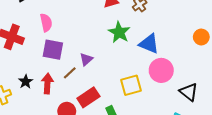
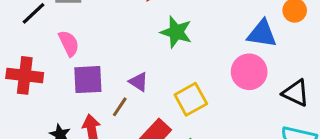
blue triangle: (149, 44) -> (262, 34), moved
purple triangle: (86, 59) -> (139, 82), turned -32
yellow square: (131, 85) -> (191, 99), moved

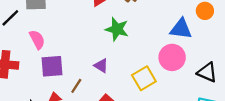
purple triangle: (139, 82) -> (101, 66), moved
yellow square: (191, 99) -> (144, 78), moved

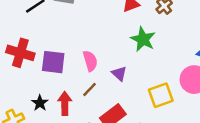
pink semicircle: (37, 40) -> (90, 61), moved
purple square: (52, 66) -> (53, 62), moved

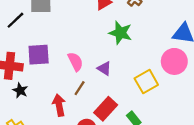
purple square: (53, 62) -> (39, 55), moved
black star: (40, 103) -> (20, 90), moved

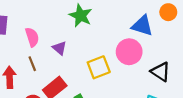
brown line: (80, 88) -> (32, 64), turned -64

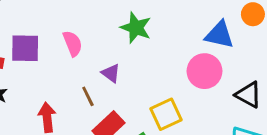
pink semicircle: (32, 37) -> (73, 43), moved
brown line: (32, 64) -> (88, 96), moved
yellow square: (99, 67) -> (166, 114), moved

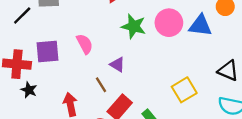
pink circle: (204, 71) -> (169, 23), moved
yellow square: (166, 114) -> (184, 90), moved

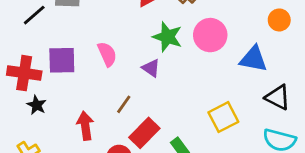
blue triangle: (200, 25) -> (253, 59), moved
purple triangle: (117, 64) -> (151, 68), moved
brown line: (101, 85) -> (124, 104), turned 63

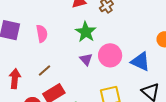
pink circle: (210, 35) -> (110, 55), moved
purple triangle: (151, 68) -> (86, 59), moved

